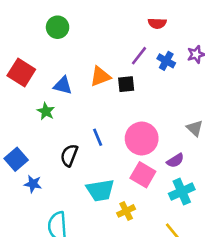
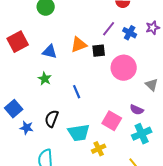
red square: (21, 73) -> (18, 42), turned 30
green star: (46, 111) -> (45, 79), moved
pink circle: (142, 139) -> (124, 68), moved
black semicircle: (69, 155) -> (52, 119), moved
purple semicircle: (175, 161) -> (137, 110), turned 56

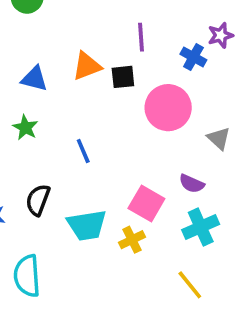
purple line: (109, 29) -> (141, 37), turned -42
blue cross: (130, 33) -> (193, 57), moved
yellow cross: (99, 149) -> (132, 240), moved

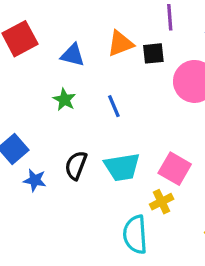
blue line: (83, 151) -> (114, 106), moved
cyan trapezoid: (87, 225) -> (122, 167), moved
cyan semicircle: (27, 276) -> (135, 235), moved

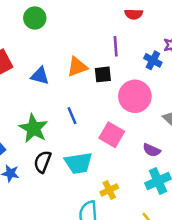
green star: (64, 100) -> (34, 128), moved, size x1.6
pink square: (175, 169) -> (112, 135), moved

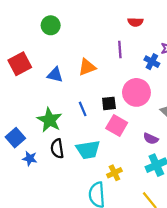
black square: (103, 74) -> (109, 103), moved
black semicircle: (42, 162) -> (57, 149), turned -30

